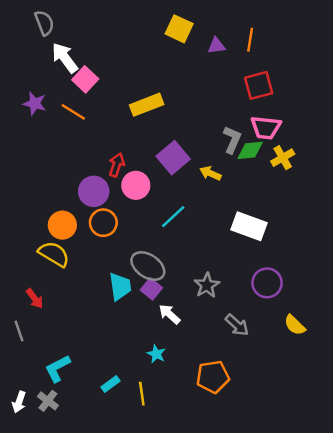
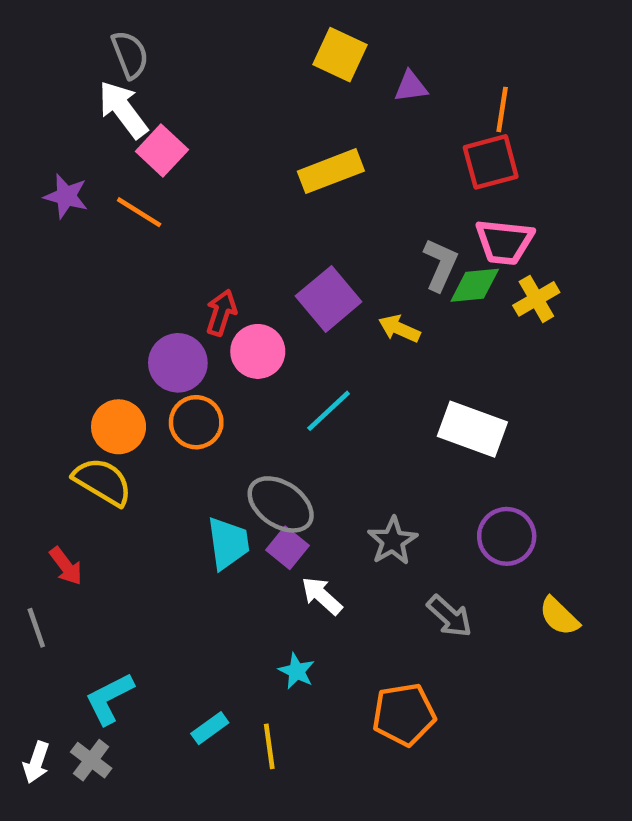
gray semicircle: (44, 23) -> (130, 55), moved
orange line: (250, 40) -> (502, 109), moved
yellow rectangle: (147, 105) -> (331, 171), moved

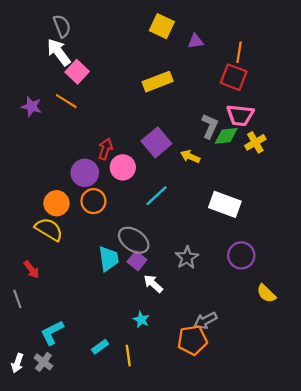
red square: (491, 162) -> (234, 77), turned 36
purple star: (66, 196) -> (31, 107), moved
gray arrow: (450, 616) -> (205, 321), moved, turned 110

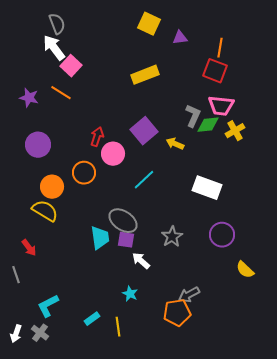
purple circle: (85, 173) -> (38, 145), moved
orange circle: (93, 201) -> (84, 173), moved
purple square: (137, 261) -> (126, 240), turned -30

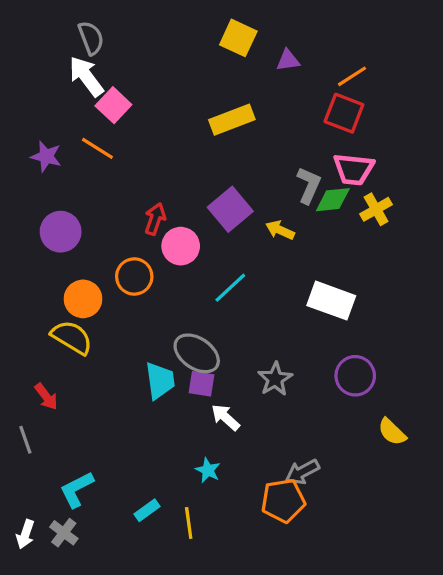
orange line: (220, 48) -> (352, 76), turned 48

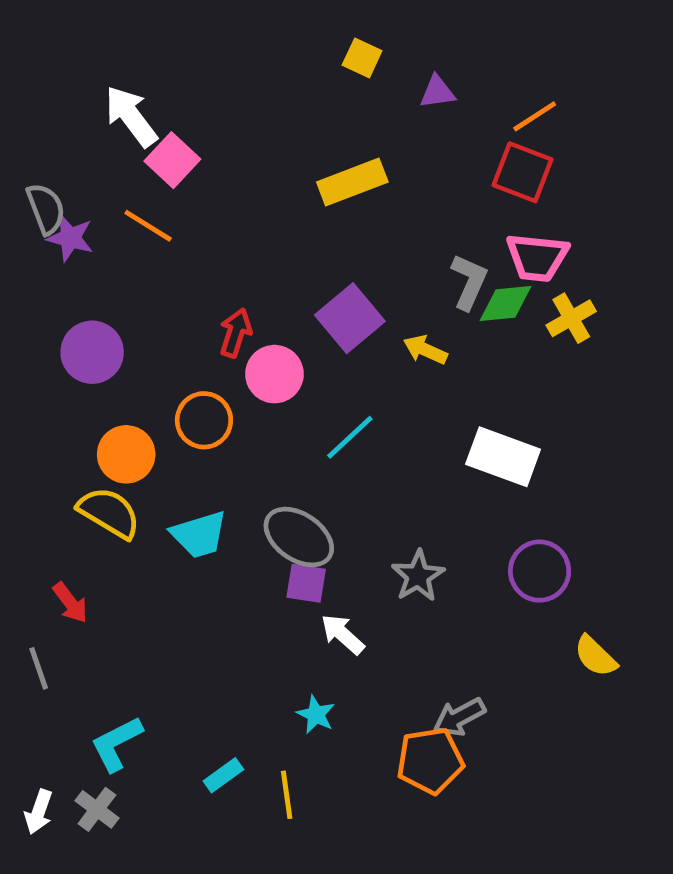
gray semicircle: (91, 38) -> (46, 209), moved
yellow square: (238, 38) -> (362, 58), size x0.7
cyan trapezoid: (160, 381) -> (199, 535), moved, turned 81

